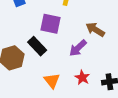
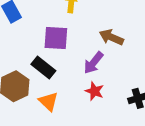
red star: (82, 78) -> (95, 91), moved
orange triangle: (52, 81) -> (48, 101), moved

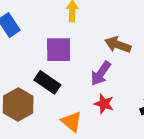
orange triangle: (48, 101) -> (72, 122), moved

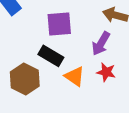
orange triangle: (72, 122) -> (75, 76), moved

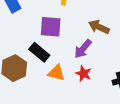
orange triangle: (75, 76) -> (56, 73), turned -30

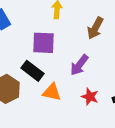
brown arrow: (99, 27) -> (95, 28), moved, turned -84
red star: (83, 74) -> (90, 97), moved

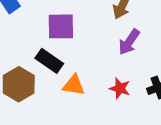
purple arrow: (79, 65) -> (129, 42), moved

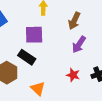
orange triangle: (74, 85) -> (38, 89), moved, turned 35

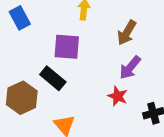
red star: (73, 75) -> (118, 96), moved

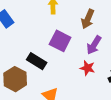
purple square: (67, 47) -> (60, 41), moved, turned 30

